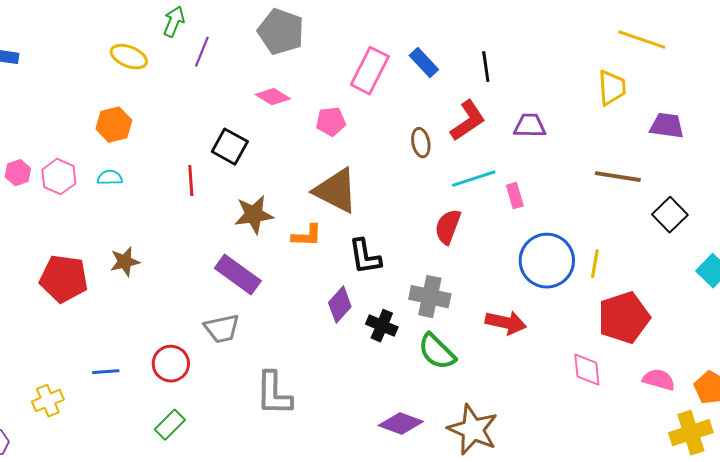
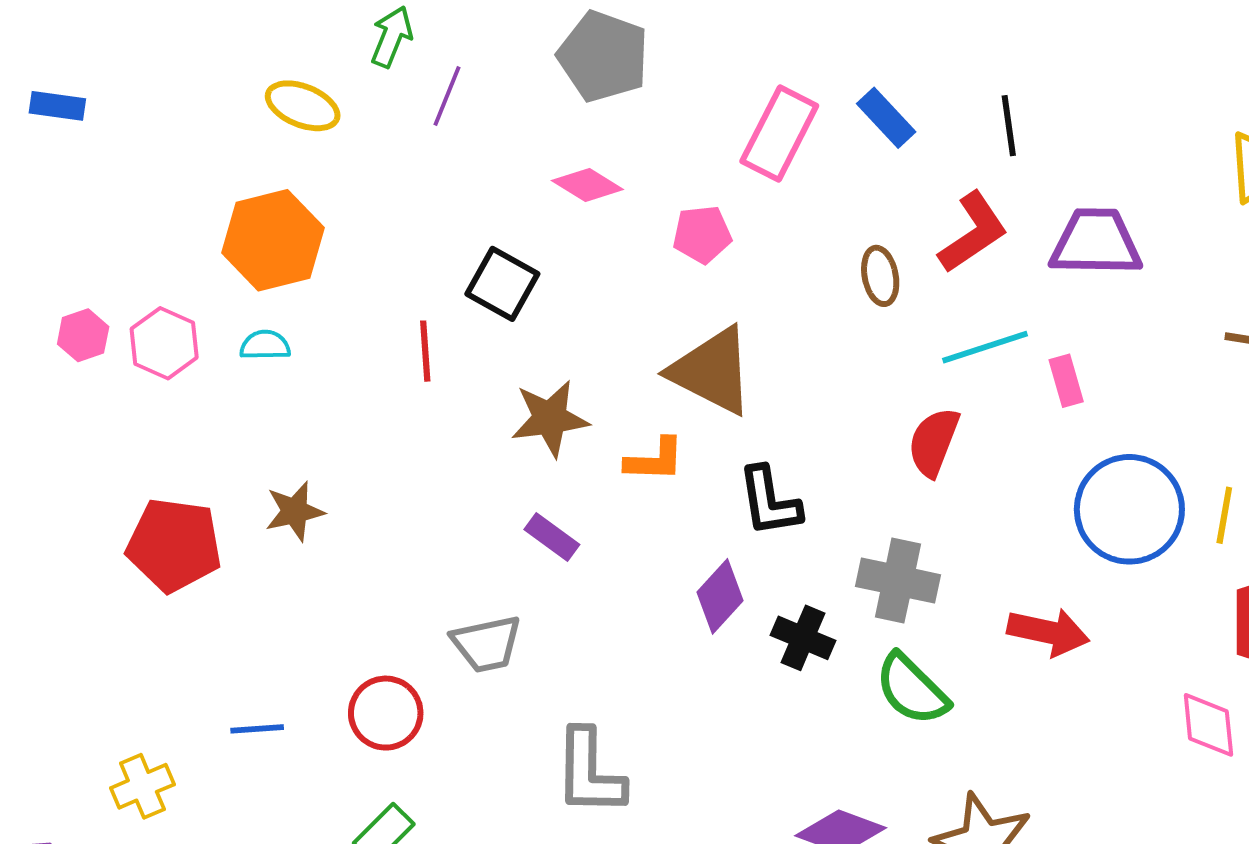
orange hexagon: (114, 125) -> (273, 240), size x1.4
purple trapezoid: (530, 126) -> (1096, 242), size x1.4
purple rectangle: (238, 275) -> (552, 537), moved, size x0.6

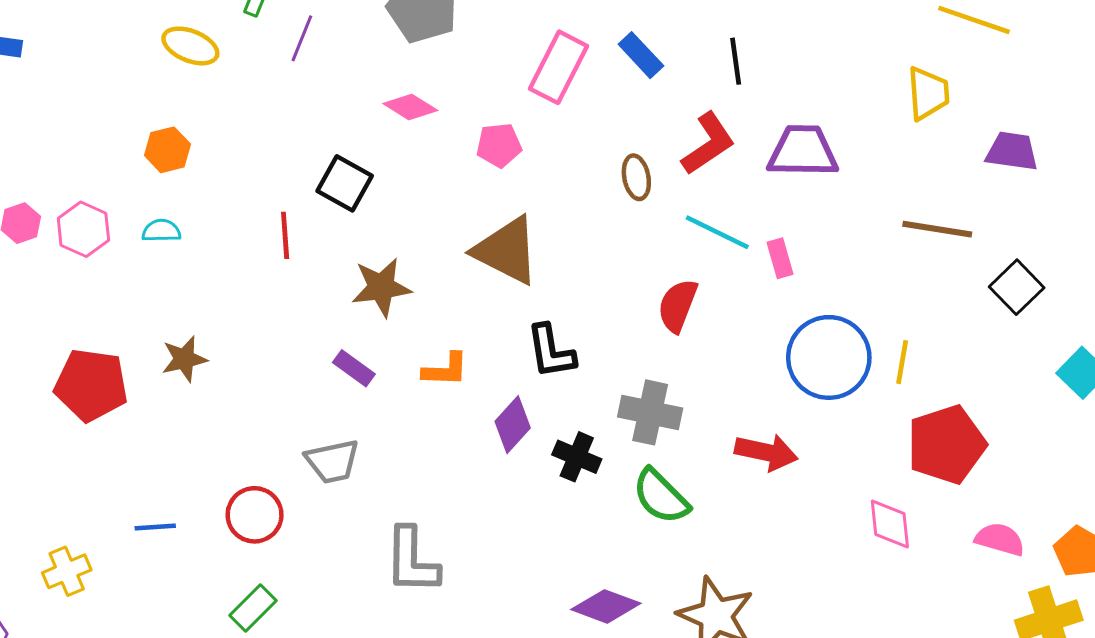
orange hexagon: (273, 240) -> (167, 150), size x0.6
cyan line: (985, 347) -> (717, 232), turned 44
orange L-shape: (655, 460) -> (445, 370), moved
purple rectangle: (552, 537) -> (354, 368), moved

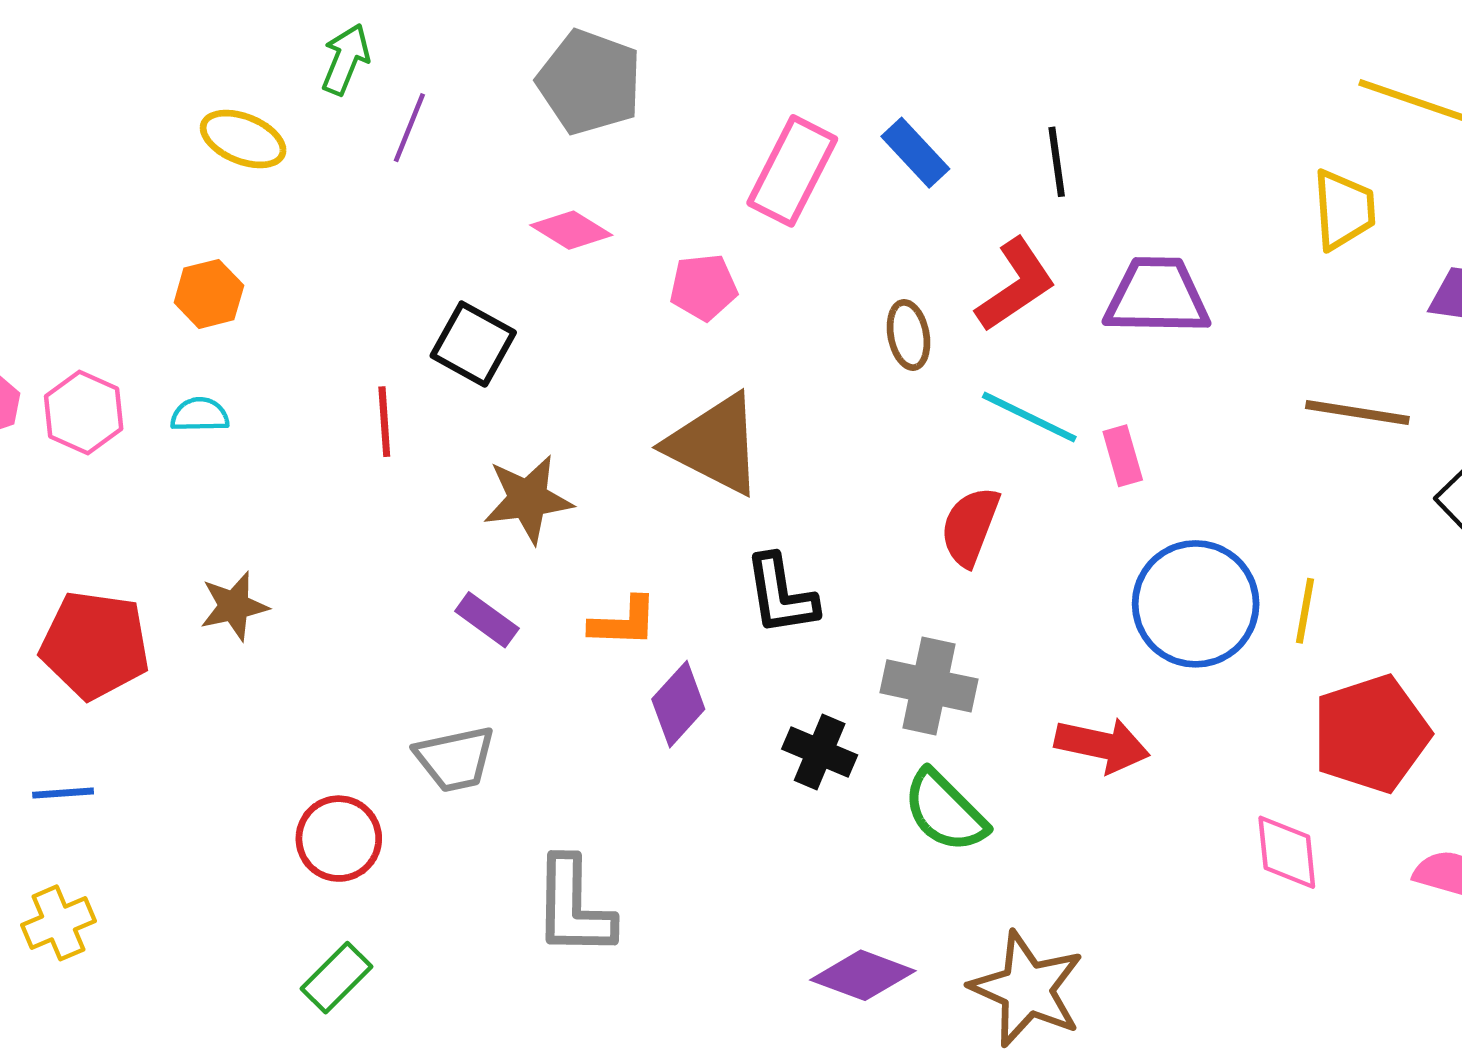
purple diamond: (513, 425) -> (678, 704), moved
blue line: (155, 527) -> (63, 793), moved

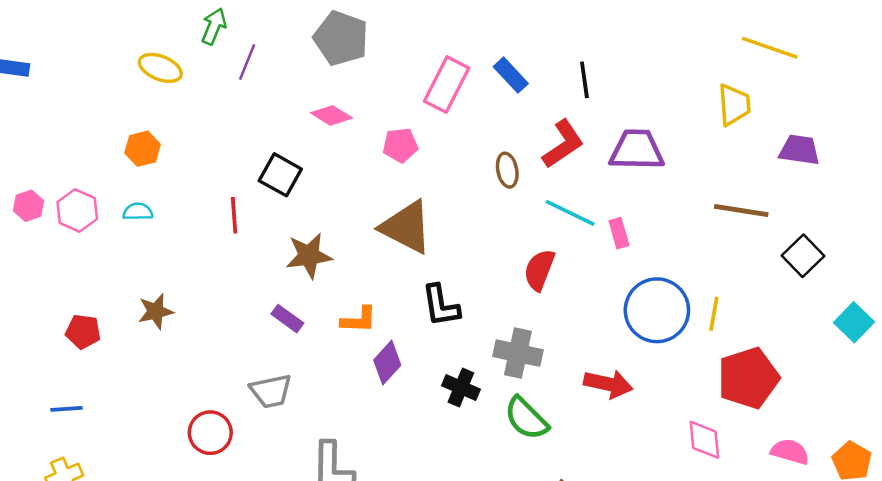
red pentagon: (95, 645) -> (83, 332), size x0.6

